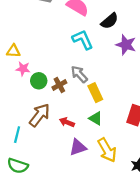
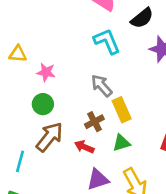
pink star: (23, 69) -> (46, 72), moved
green circle: (39, 81) -> (43, 104), moved
brown cross: (59, 85) -> (94, 122), moved
green triangle: (96, 118) -> (121, 143), turned -48

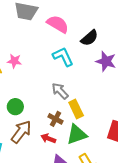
pink star: (46, 72) -> (14, 61), moved
brown cross: (94, 122) -> (55, 119), turned -32
green triangle: (121, 143) -> (77, 134), size x1.5

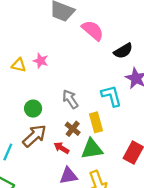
cyan L-shape: (63, 57) -> (111, 96), moved
gray arrow: (60, 91) -> (70, 99), moved

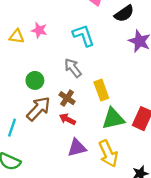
cyan L-shape: (111, 96) -> (83, 35), moved
brown cross: (73, 129) -> (67, 98), moved
green triangle: (92, 149) -> (113, 119), moved

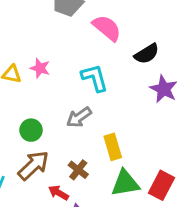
gray arrow: (73, 68) -> (79, 117), turned -90
brown cross: (67, 98) -> (78, 170), moved
red arrow: (67, 119) -> (58, 193), moved

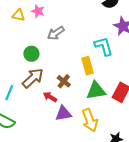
cyan L-shape: (95, 78) -> (104, 46), moved
gray arrow: (79, 117) -> (56, 33), moved

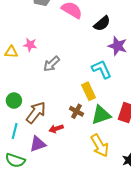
green circle: (31, 54) -> (14, 101), moved
brown cross: (64, 81) -> (76, 111), moved
red arrow: (50, 97) -> (56, 129), turned -40
purple triangle: (63, 113) -> (38, 144), moved

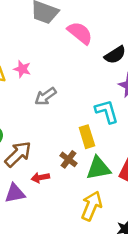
yellow arrow: (100, 146) -> (92, 206), turned -135

